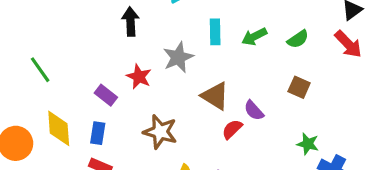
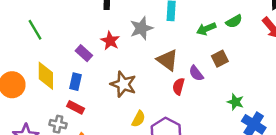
green arrow: (254, 37) -> (206, 29), moved
brown square: (299, 87) -> (220, 59), moved, turned 35
red semicircle: (232, 129) -> (178, 86), turned -35

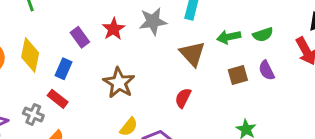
brown triangle: (167, 60) -> (192, 54), moved
purple semicircle: (196, 73) -> (267, 70), moved

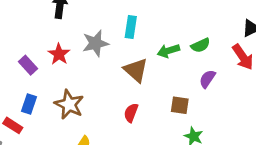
blue rectangle: (64, 69) -> (29, 104), moved
purple semicircle: (267, 70) -> (207, 79), turned 66
brown square: (238, 75) -> (180, 105), moved, turned 30

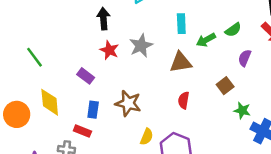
cyan rectangle: (131, 27) -> (181, 24), moved
red star: (59, 54) -> (109, 50), moved
brown triangle: (136, 70) -> (181, 62), turned -40
brown square: (180, 105) -> (225, 86), turned -35

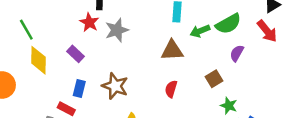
green semicircle: (233, 30) -> (228, 24), size x1.5
gray star: (141, 46) -> (117, 30), moved
red star: (109, 50) -> (89, 22), moved
yellow diamond: (50, 102) -> (38, 60), moved

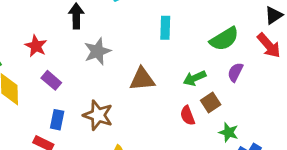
red star: (89, 22) -> (36, 46), moved
green arrow: (200, 31) -> (195, 78), moved
brown triangle: (172, 51) -> (142, 79), moved
red semicircle: (171, 89) -> (187, 116), moved, turned -35

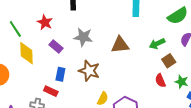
gray star: (97, 51) -> (83, 37), moved, turned 30
red semicircle: (187, 116) -> (160, 81), moved

